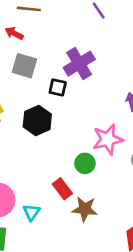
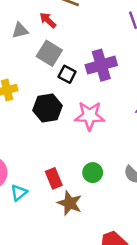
black square: (58, 87) -> (67, 74), moved
pink star: (108, 139) -> (90, 116), moved
green circle: (85, 163) -> (93, 173), moved

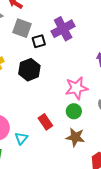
black square: (67, 74) -> (39, 41), turned -32
pink star: (90, 116) -> (76, 88), moved
brown star: (70, 203) -> (75, 137), moved

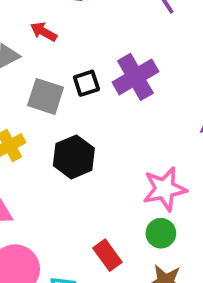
gray square: (22, 28) -> (46, 96), moved
black square: (39, 41) -> (86, 83), moved

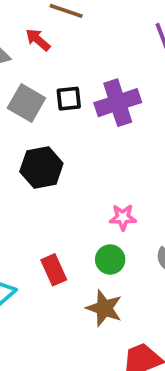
pink star: (165, 189) -> (123, 217), size x0.6

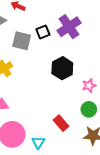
black hexagon: (41, 168) -> (62, 68), moved

